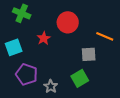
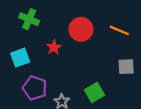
orange line: (105, 36) -> (119, 30), moved
gray square: (89, 54) -> (126, 67), moved

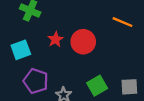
red circle: (81, 29) -> (83, 42), moved
gray square: (126, 67) -> (129, 87), moved

